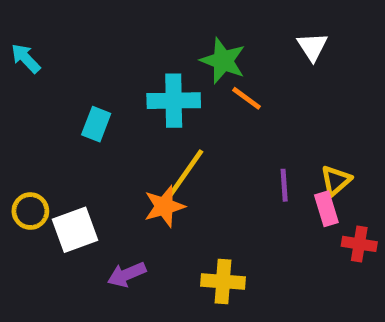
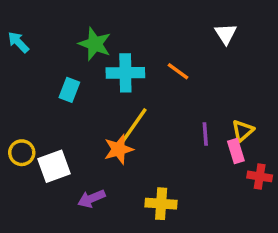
green star: (223, 61) -> (95, 44), moved

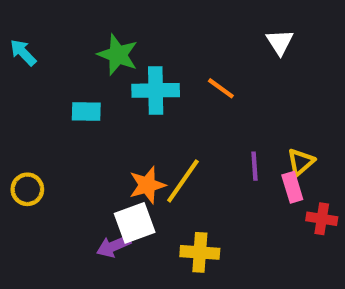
cyan rectangle: (69, 90) -> (86, 111), turned 70
yellow line: (134, 126) -> (183, 181), moved
white square: (54, 166) -> (135, 223), moved

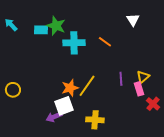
cyan rectangle: (86, 111) -> (41, 30), moved
red cross: (322, 219) -> (153, 104), turned 32

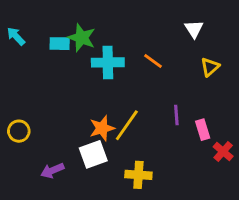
yellow triangle: (143, 77) -> (210, 67), moved
purple arrow: (54, 117) -> (52, 170), moved

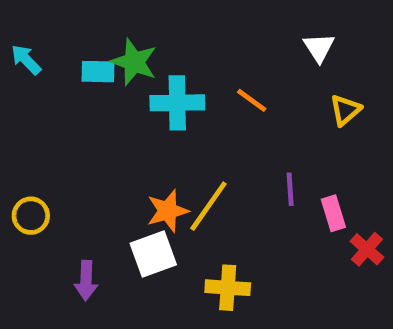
purple arrow: (52, 170) -> (86, 280), turned -65

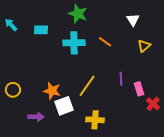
green star: (134, 62) -> (78, 14), moved
orange star: (168, 211) -> (52, 91), moved, turned 30
purple arrow: (86, 280) -> (36, 117), turned -91

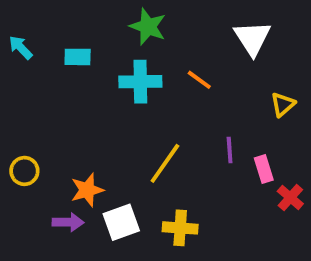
white triangle: (133, 20) -> (252, 38), size x1.5
yellow triangle: (144, 46) -> (283, 104), moved
orange star: (52, 91) -> (87, 190), moved, turned -30
white square: (64, 106) -> (121, 222), moved

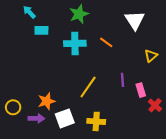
green star: (148, 27) -> (79, 14), turned 30
cyan arrow: (21, 47) -> (29, 12), moved
yellow circle: (24, 171) -> (13, 107), moved

